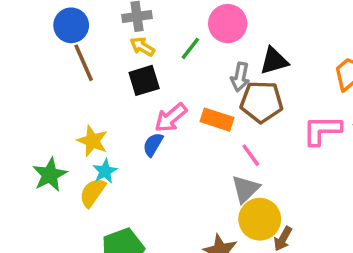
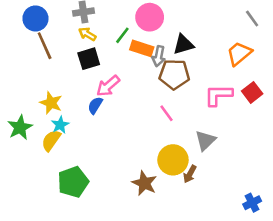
orange rectangle: (217, 120) -> (142, 48), moved
gray triangle: (245, 189) -> (205, 140), moved

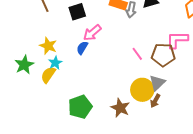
brown pentagon: (174, 74) -> (163, 55), moved
gray triangle: (205, 140) -> (157, 83), moved
green pentagon: (73, 182) -> (80, 107), moved

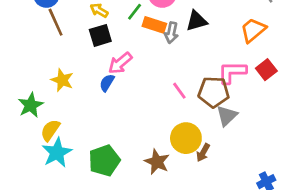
cyan star: (55, 63) -> (57, 153), moved, size x1.6
yellow semicircle: (48, 75) -> (50, 130), moved
gray triangle: (157, 83) -> (227, 116), moved

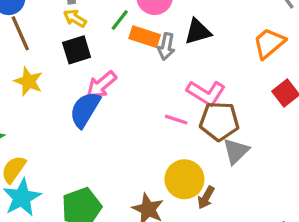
pink L-shape: (232, 72) -> (206, 93), moved, turned -148
yellow star: (62, 80) -> (28, 81), moved
blue semicircle: (107, 83) -> (85, 110), size x1.6
pink line: (179, 91) -> (176, 120), turned -36

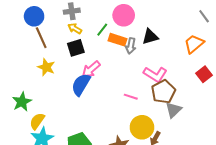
pink line: (176, 120) -> (131, 97), moved
brown pentagon: (219, 121) -> (163, 92), turned -30

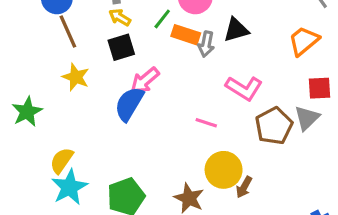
red square: (204, 74) -> (319, 88), turned 35
brown pentagon: (163, 92) -> (274, 126), moved
green star: (22, 102) -> (27, 112), moved
gray triangle: (174, 110) -> (307, 118), moved

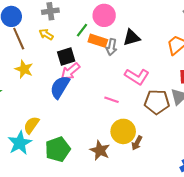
yellow arrow: (120, 17) -> (46, 34), moved
black square: (121, 47) -> (66, 57), moved
brown pentagon: (274, 126) -> (157, 102), turned 30
yellow semicircle: (62, 160) -> (31, 125), moved

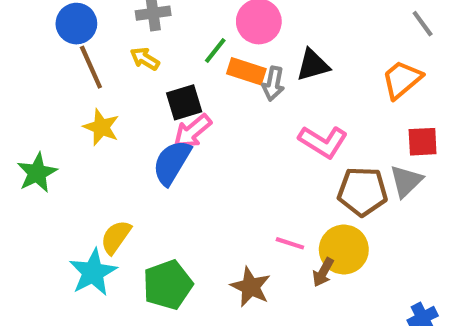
pink line: (112, 100) -> (290, 243), moved
yellow circle: (123, 131) -> (344, 250), moved

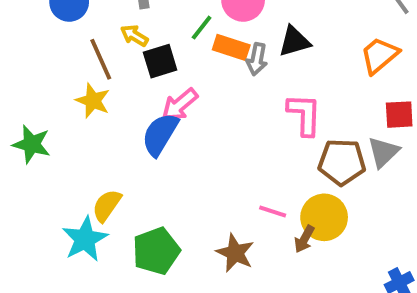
brown line: (91, 67) -> (101, 59), moved
black square: (184, 102) -> (160, 61), moved
pink L-shape: (323, 142) -> (304, 115), turned -120
green star: (37, 173) -> (32, 144), turned -30

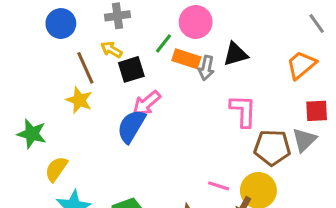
yellow semicircle: (107, 205) -> (56, 169), moved

